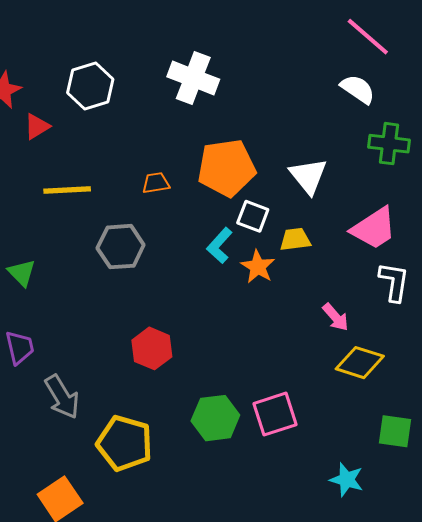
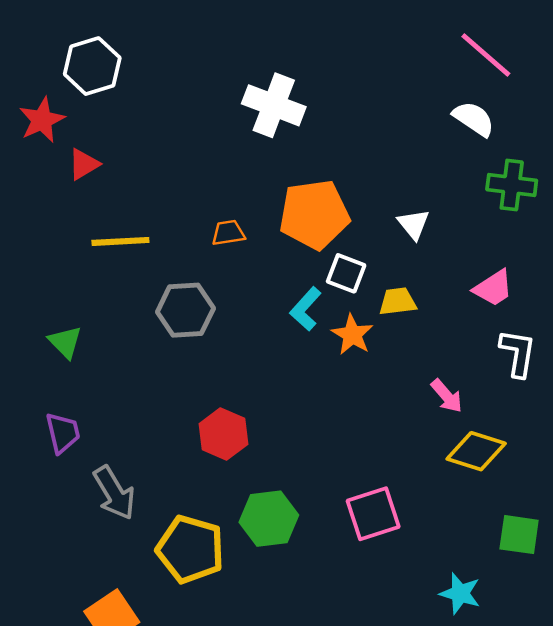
white hexagon: (90, 86) -> (92, 66), moved
white triangle: (308, 176) -> (414, 224), size x0.7
pink trapezoid: (374, 228) -> (493, 288), size x0.7
green hexagon: (215, 418) -> (269, 519), moved

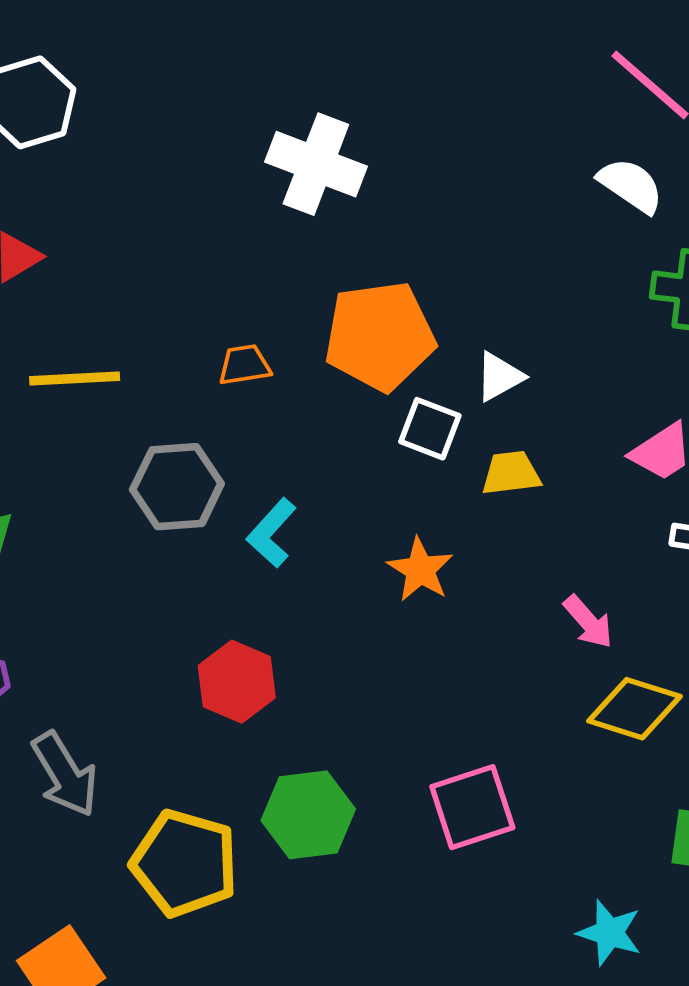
white triangle: (414, 224) -> (499, 377), moved, turned 40
cyan L-shape: (306, 309) -> (272, 533), moved
orange star: (352, 335) -> (420, 570), moved

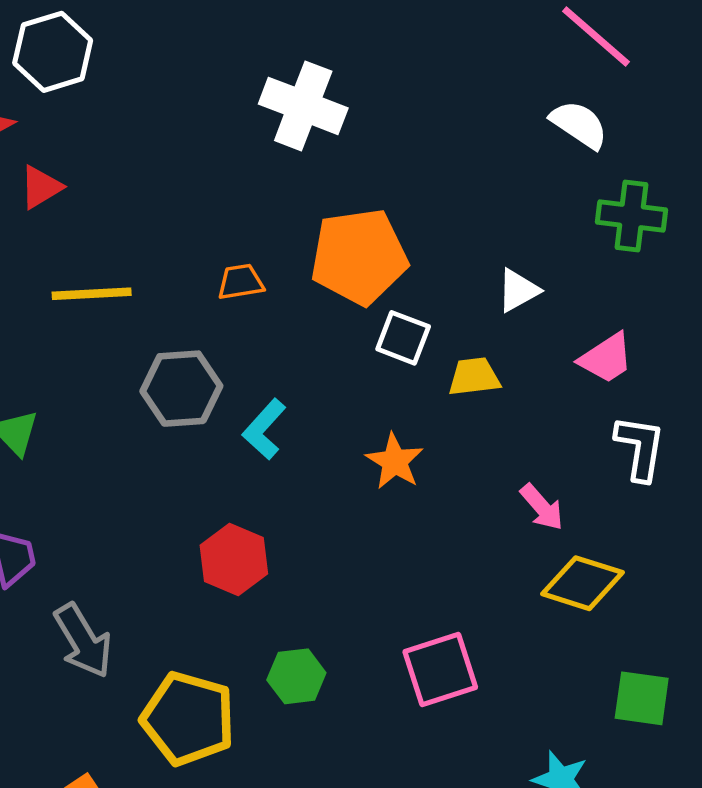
white triangle: (499, 377) -> (518, 290), moved
green hexagon: (308, 815) -> (296, 676), size x0.7

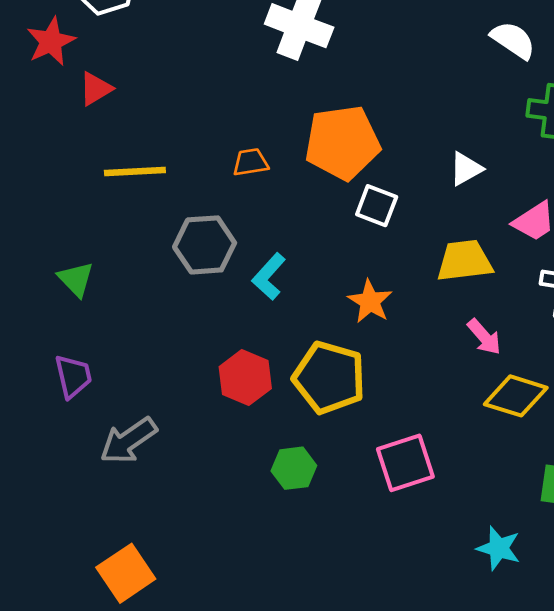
yellow trapezoid: (474, 377) -> (465, 261), moved, size x1.4
gray arrow: (83, 641) -> (128, 441), turned 86
yellow pentagon: (188, 719) -> (329, 378), moved

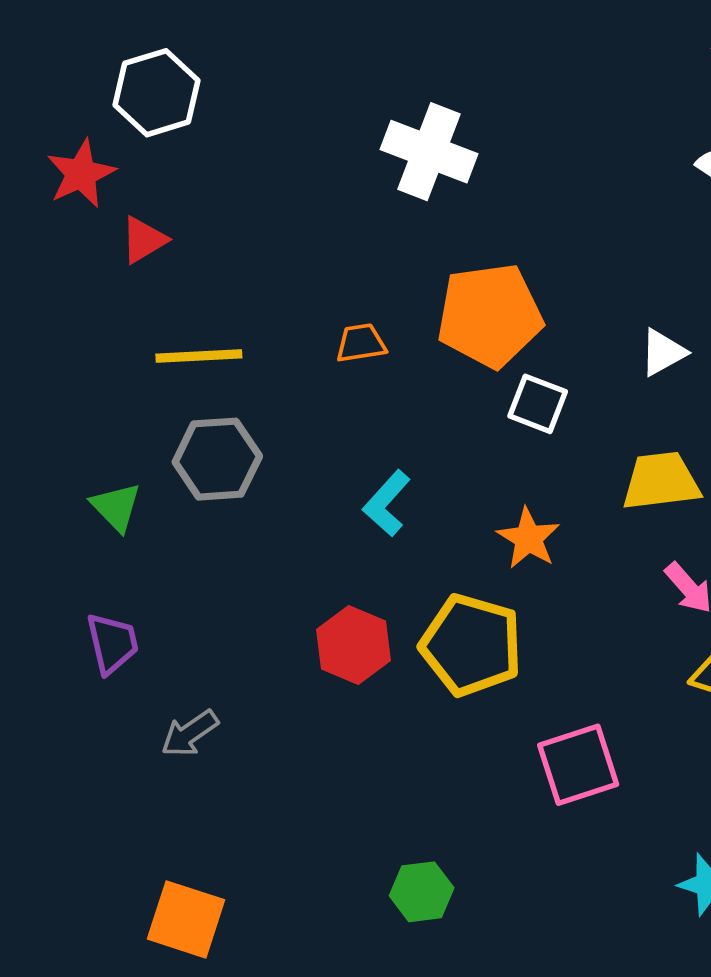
gray hexagon: (205, 245) -> (217, 459), moved
gray arrow: (128, 441) -> (190, 733), size x0.7
green hexagon: (294, 468) -> (422, 892), moved
orange square: (126, 573) -> (186, 919), turned -38

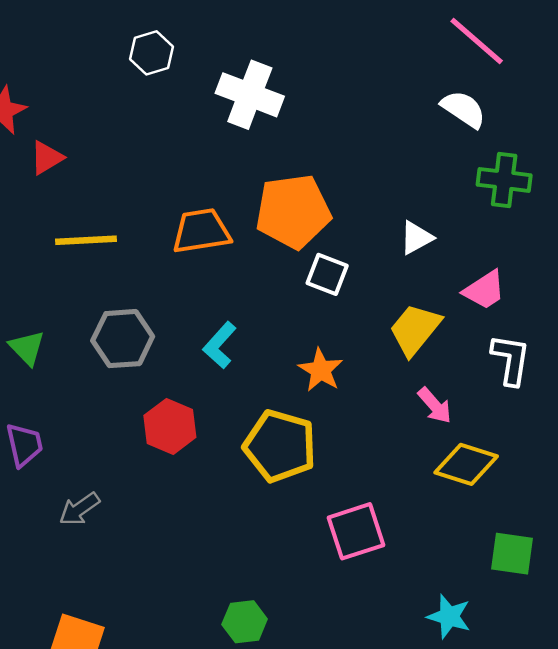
white hexagon: (157, 93) -> (151, 53), moved, size x0.7
orange trapezoid: (361, 343) -> (201, 231), size x1.6
gray hexagon: (217, 459) -> (123, 339), moved
yellow trapezoid: (661, 481) -> (415, 329), turned -44
red hexagon: (354, 645) -> (170, 426), moved

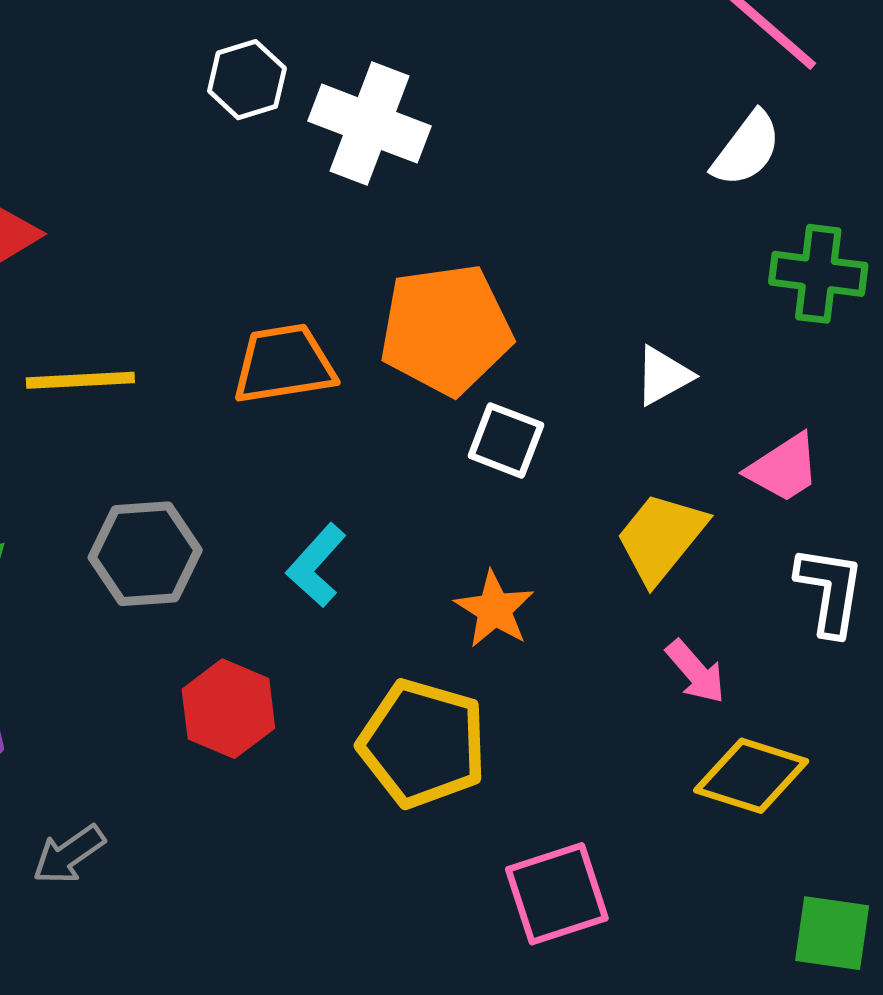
white hexagon: (151, 53) -> (247, 80), moved
white semicircle: (463, 109) -> (747, 149), turned 93

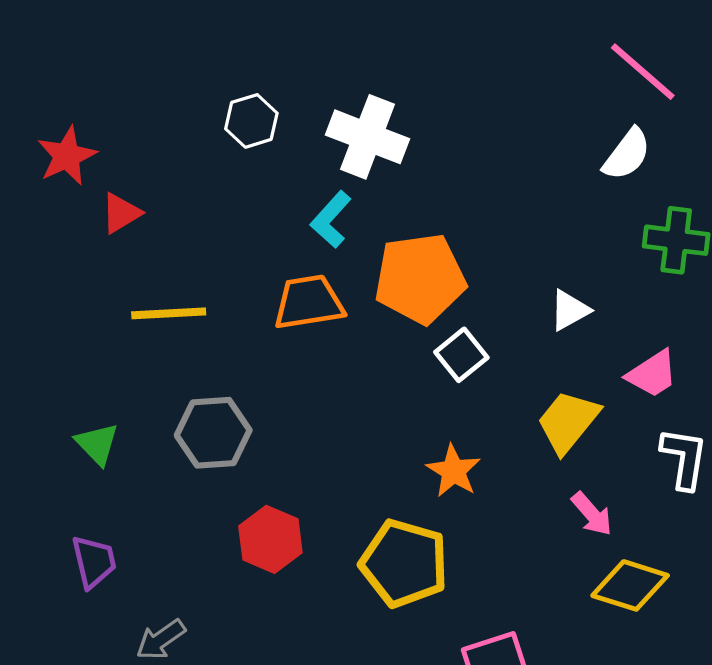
white hexagon: (247, 80) -> (251, 121), moved
white square: (506, 440) -> (461, 355), turned 30
cyan L-shape: (316, 565) -> (331, 220), moved

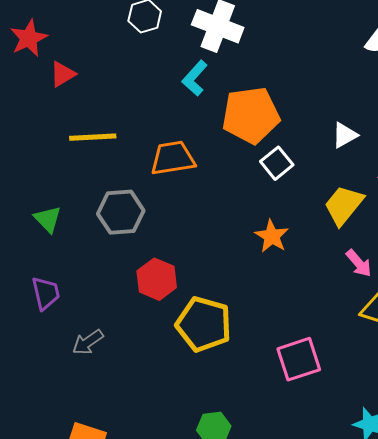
orange trapezoid: (309, 302) -> (173, 158), moved
yellow pentagon: (404, 563) -> (204, 324), moved

